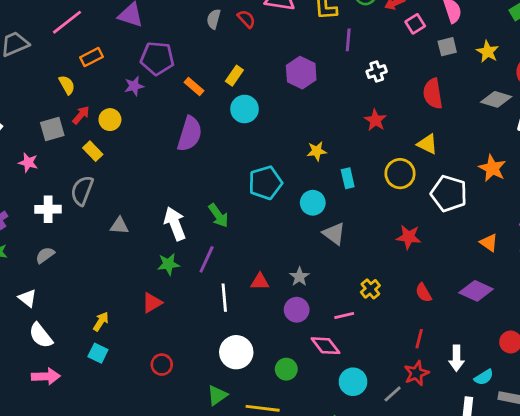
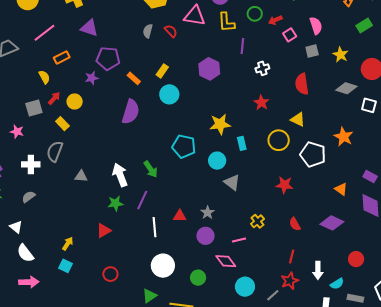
yellow star: (317, 151) -> (220, 124), size x1.5
cyan pentagon: (265, 183) -> (184, 146), turned 30

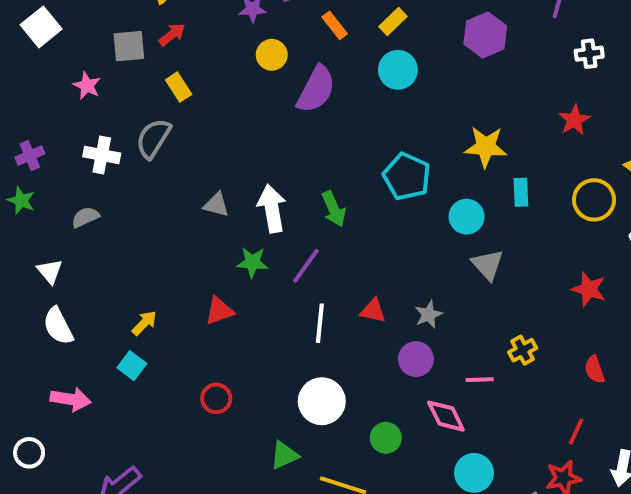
yellow circle: (75, 102) -> (272, 55), moved
gray triangle: (81, 176) -> (216, 205), moved
pink arrow: (29, 282) -> (71, 399), moved

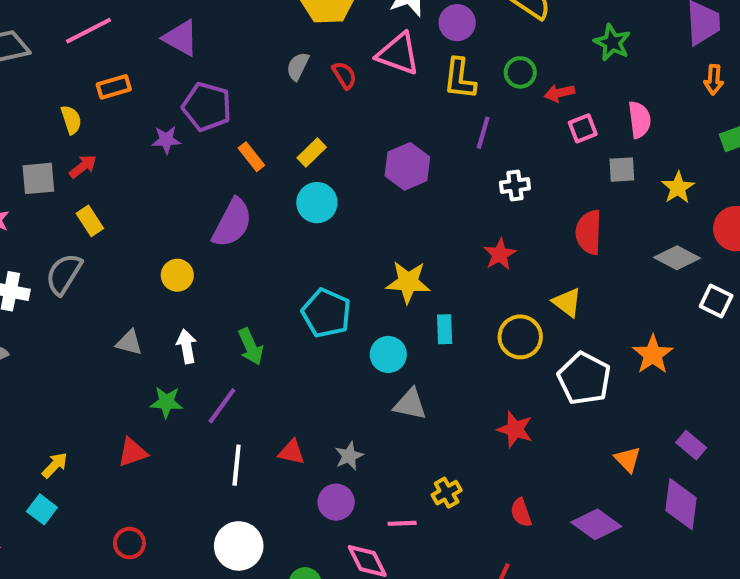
yellow circle: (272, 55) -> (177, 275), moved
white arrow: (272, 208) -> (187, 346), size x0.7
gray triangle: (488, 265) -> (410, 404), turned -36

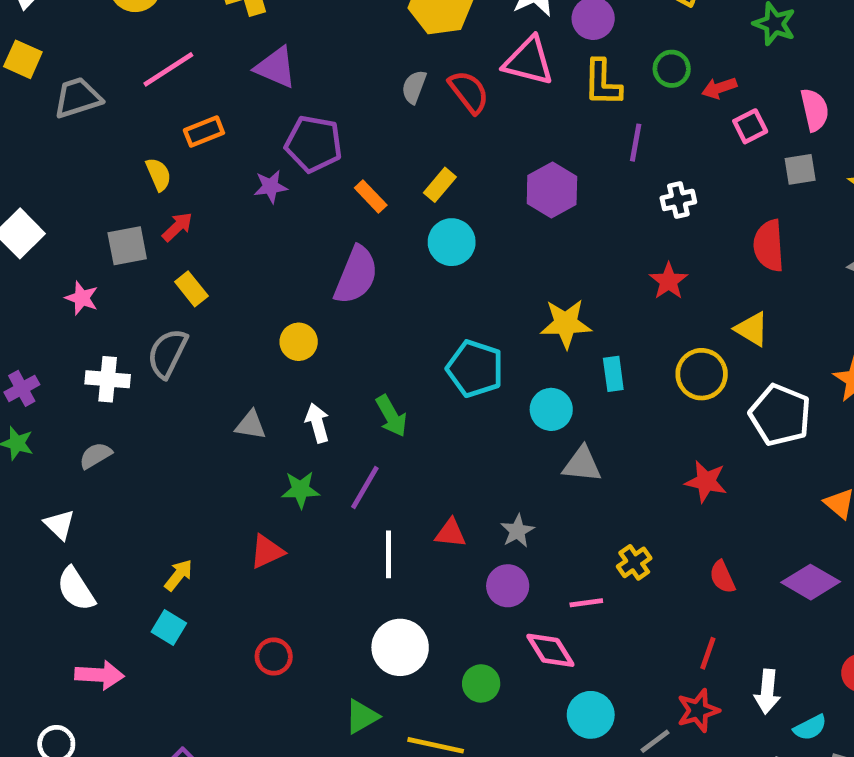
red semicircle: (344, 75) -> (469, 92), size x1.4

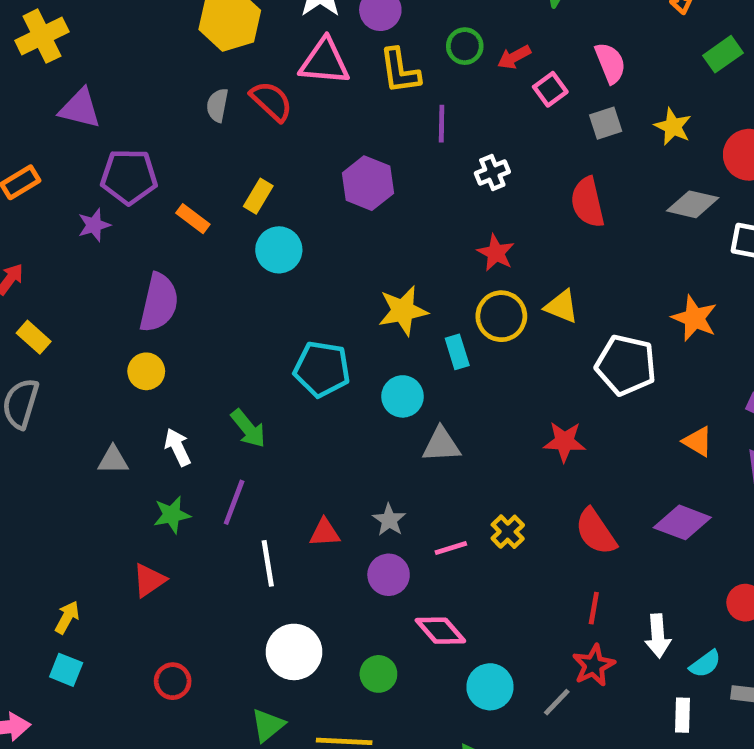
purple semicircle: (356, 275) -> (159, 303), moved
yellow triangle: (752, 329) -> (562, 306), moved
yellow circle: (702, 374) -> (501, 316), moved
red semicircle: (722, 577) -> (596, 532), size x1.5
pink line: (586, 603) -> (451, 548), moved

